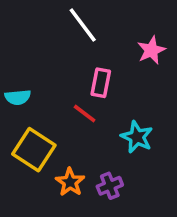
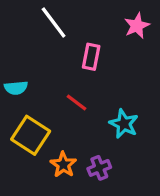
white line: (83, 25) -> (54, 22), moved
pink star: (151, 50) -> (137, 26), moved
pink rectangle: (101, 83) -> (91, 57), moved

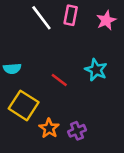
pink rectangle: (91, 57) -> (71, 15), moved
cyan star: (124, 124) -> (96, 70), moved

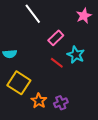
pink rectangle: (71, 15) -> (56, 38), moved, turned 35
red line: (59, 80) -> (57, 63), moved

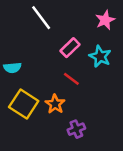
cyan star: (76, 55) -> (100, 56), moved
orange star: (39, 101) -> (55, 104), moved

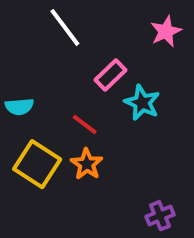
cyan star: (100, 56) -> (142, 103), moved
red line: (71, 79) -> (85, 124), moved
purple cross: (76, 129) -> (160, 216), moved

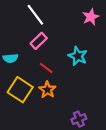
pink rectangle: (110, 75) -> (39, 41), moved
purple cross: (160, 216) -> (79, 119), moved

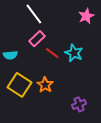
red line: (46, 68) -> (52, 53), moved
purple cross: (79, 119) -> (79, 104), moved

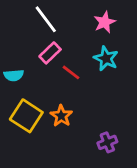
pink star: (86, 16) -> (105, 22), moved
cyan star: (74, 53) -> (106, 59), moved

